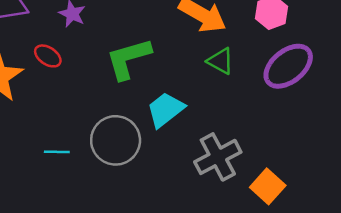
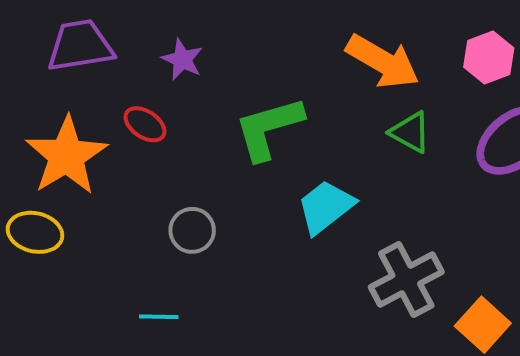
gray circle: (116, 140) -> (192, 230), moved, size x0.6
cyan line: (57, 152) -> (159, 317), moved

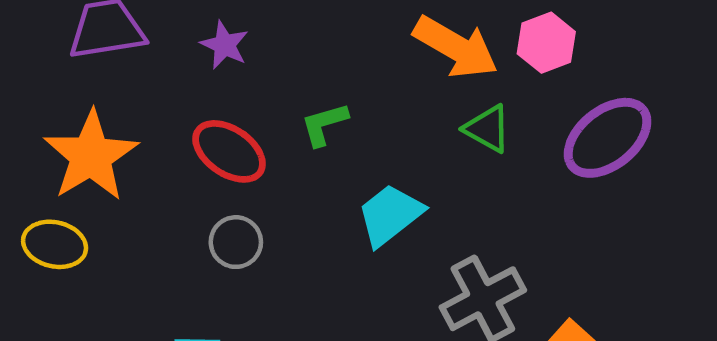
pink hexagon: (489, 58) -> (546, 43), moved
red ellipse: (145, 124) -> (229, 151), moved, size x1.5
green L-shape: (269, 128) -> (324, 124), size x0.6

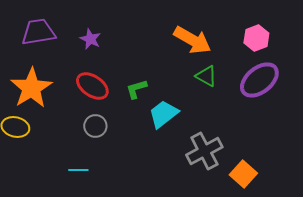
pink hexagon: (546, 43) -> (256, 38), moved
green L-shape: (324, 124) -> (136, 89), moved

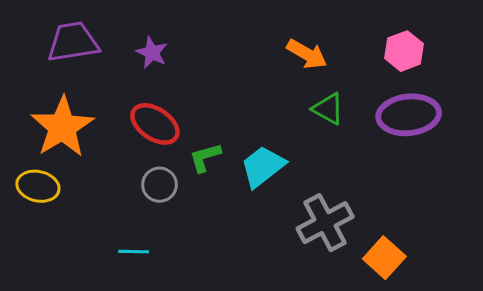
orange arrow: (192, 40) -> (307, 54), size x0.7
purple ellipse: (259, 80) -> (409, 115), turned 33
green L-shape: (136, 89) -> (205, 157), moved

